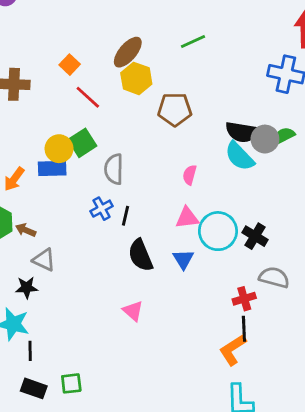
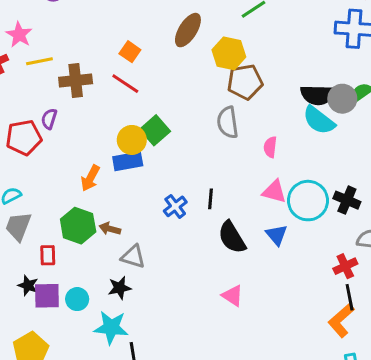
yellow hexagon: (136, 78) -> (229, 53), moved
red line: (88, 97) -> (125, 84), moved
gray semicircle: (114, 169) -> (228, 122), moved
blue cross: (102, 209) -> (175, 206), moved
pink triangle: (187, 218) -> (274, 192), turned 30

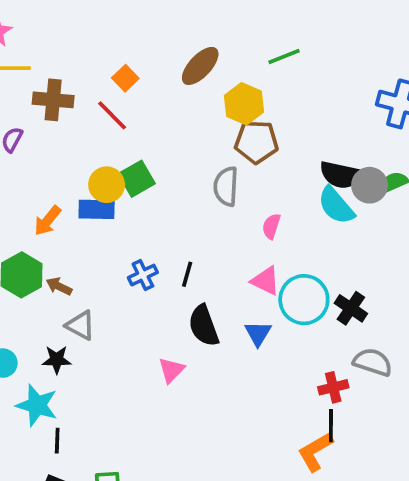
pink triangle: (233, 296) -> (171, 370), moved, turned 30

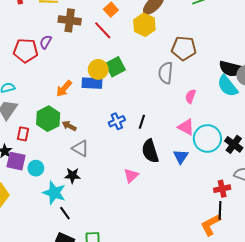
yellow hexagon: (244, 104) -> (144, 25), moved
black star: (57, 360) -> (72, 175), moved
black line: (57, 441) -> (65, 213), turned -40

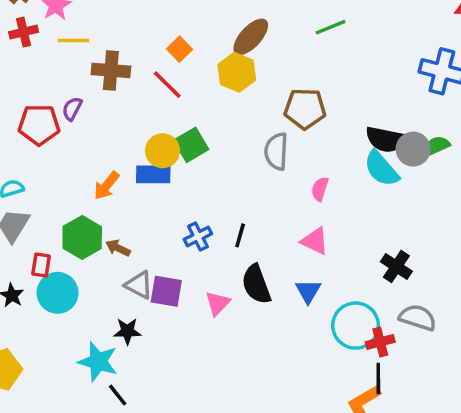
cyan circle: (207, 138) -> (356, 326), moved
purple square: (16, 161) -> (166, 291), moved
cyan circle: (36, 168) -> (58, 293), moved, size x1.5
pink triangle: (131, 176) -> (218, 303), moved

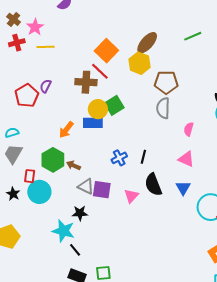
orange square: (180, 49) -> (106, 51), size x1.6
brown cross: (111, 70) -> (86, 82), moved
brown pentagon: (305, 109) -> (166, 82), moved
red pentagon: (39, 125) -> (27, 96), turned -30

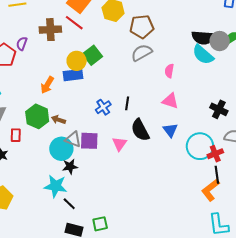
brown cross: (86, 82) -> (50, 30), moved
gray semicircle: (163, 108) -> (142, 53), turned 65
cyan circle: (39, 192) -> (61, 149), moved

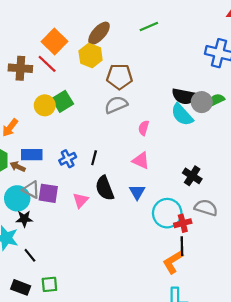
blue rectangle: (73, 75) -> (32, 155), moved
black line: (69, 204) -> (30, 255), moved

